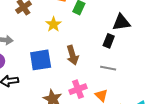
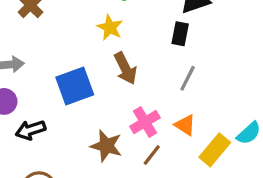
yellow star: (53, 24) -> (110, 27), moved
gray line: (108, 68) -> (188, 78), turned -63

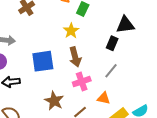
pink cross: (145, 122) -> (82, 82), moved
orange triangle: (185, 125) -> (104, 98), turned -32

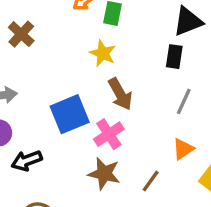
pink cross: (82, 82) -> (109, 134), moved
orange triangle: (104, 98) -> (183, 149), turned -32

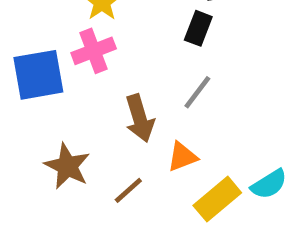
brown arrow: (120, 94) -> (140, 118), moved
pink cross: (109, 134) -> (94, 51), moved

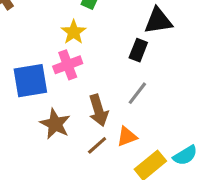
brown star: (67, 166) -> (55, 124), moved
brown line: (128, 190) -> (97, 145), moved

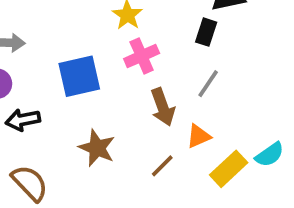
pink cross: (68, 65) -> (142, 56), moved
brown star: (55, 124) -> (97, 148), moved
brown line: (97, 145) -> (162, 166), moved

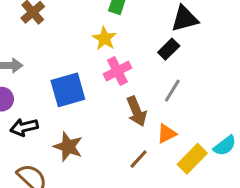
black rectangle: (206, 32) -> (169, 49), turned 30
brown star: (97, 148) -> (68, 147), moved

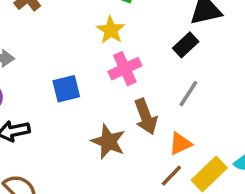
blue square: (68, 90) -> (66, 89), size x0.7
brown star: (68, 147) -> (108, 142), moved
brown line: (139, 159) -> (171, 176), moved

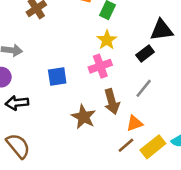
yellow star: (111, 30) -> (107, 40), moved

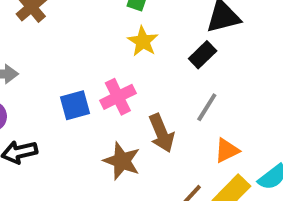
pink cross: (100, 66) -> (118, 97), moved
orange triangle: (134, 123) -> (227, 150), moved

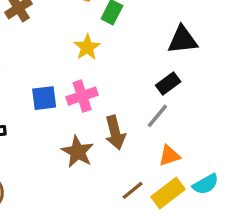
yellow star: (143, 41) -> (87, 47), moved
black rectangle: (203, 55) -> (168, 84), moved

